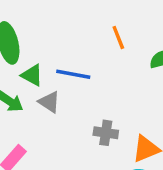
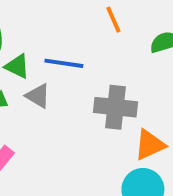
gray cross: (106, 133) -> (115, 107), moved, size x1.5

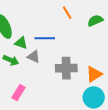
gray cross: (115, 107) -> (66, 68), moved

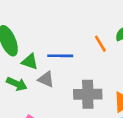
orange line: (67, 13) -> (100, 44), moved

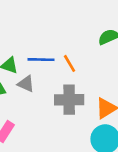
orange line: (100, 44) -> (70, 63), moved

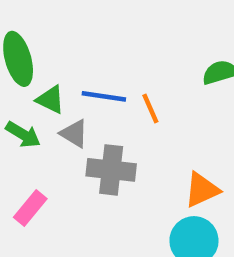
gray cross: (69, 100) -> (111, 170), moved

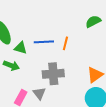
orange line: (150, 109) -> (65, 43), turned 48
gray triangle: (74, 133) -> (39, 93), moved, turned 32

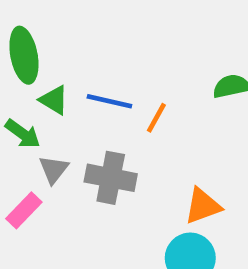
gray triangle: (39, 93) -> (54, 169), moved

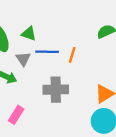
green triangle: (54, 100) -> (29, 34), moved
gray triangle: (54, 169) -> (23, 59), moved

